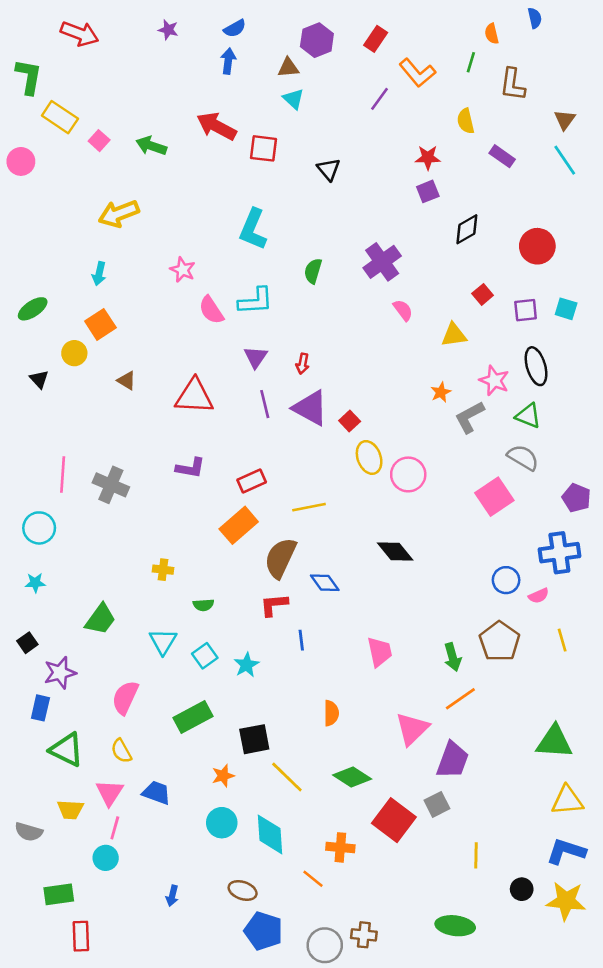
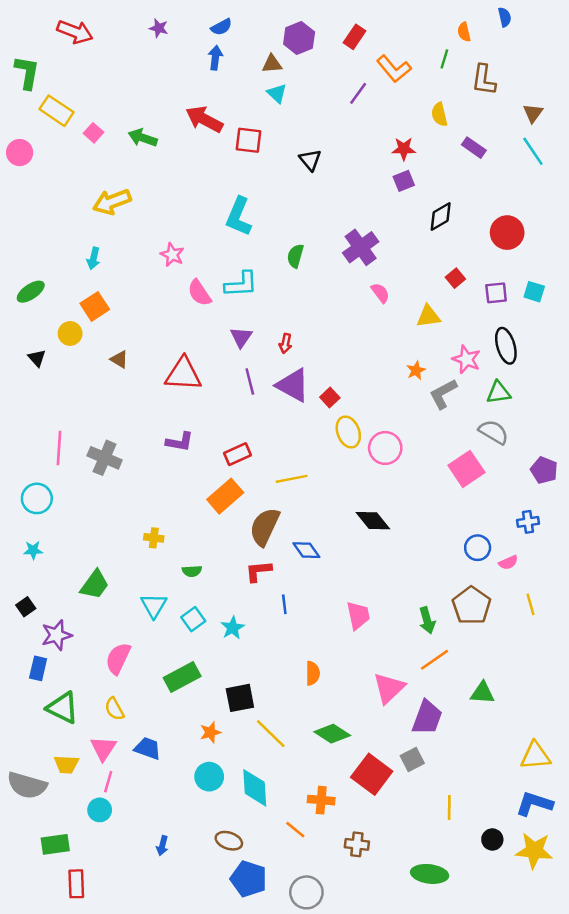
green triangle: (528, 416) -> (498, 393), turned -30
blue cross: (559, 553) -> (528, 522), size x0.6
green triangle: (554, 742) -> (482, 693), moved, size x0.7
gray semicircle: (29, 832) -> (27, 785), size x1.5
brown cross: (364, 935) -> (357, 844), moved

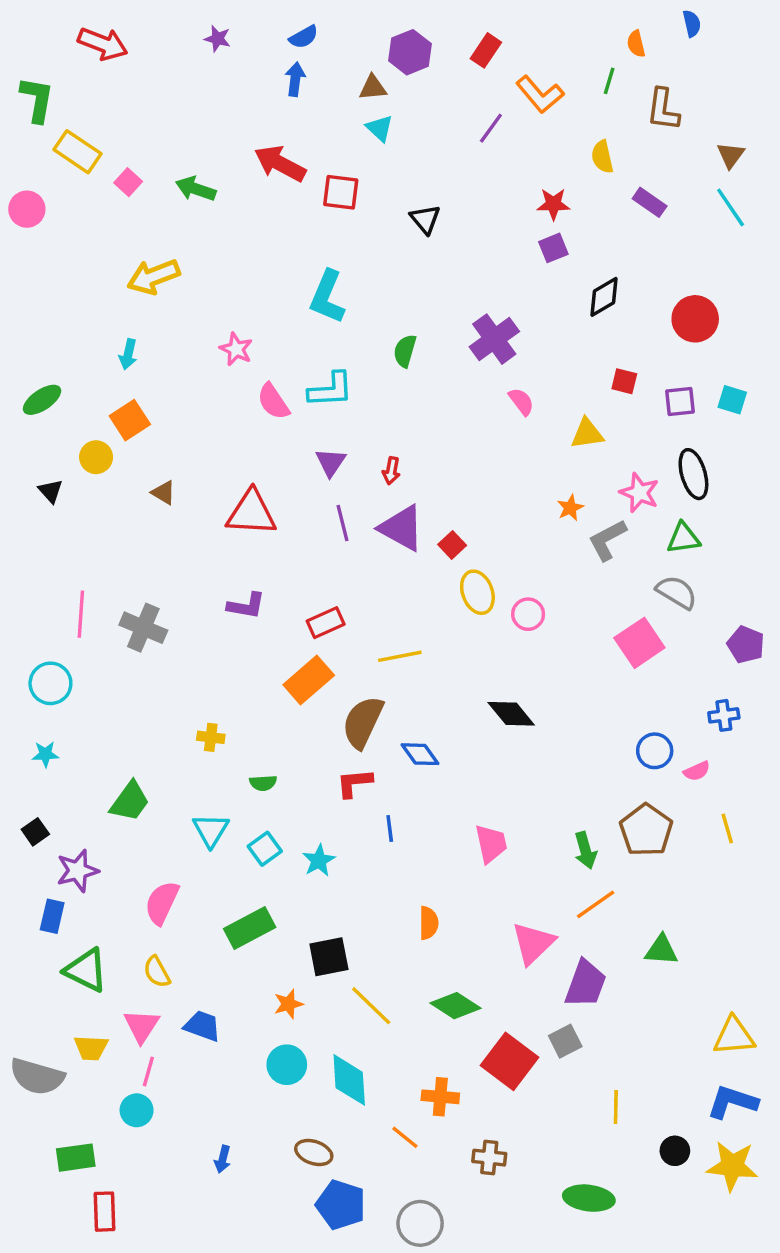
red square: (455, 278) -> (624, 381), turned -36
pink circle: (385, 448) -> (528, 614), size x0.7

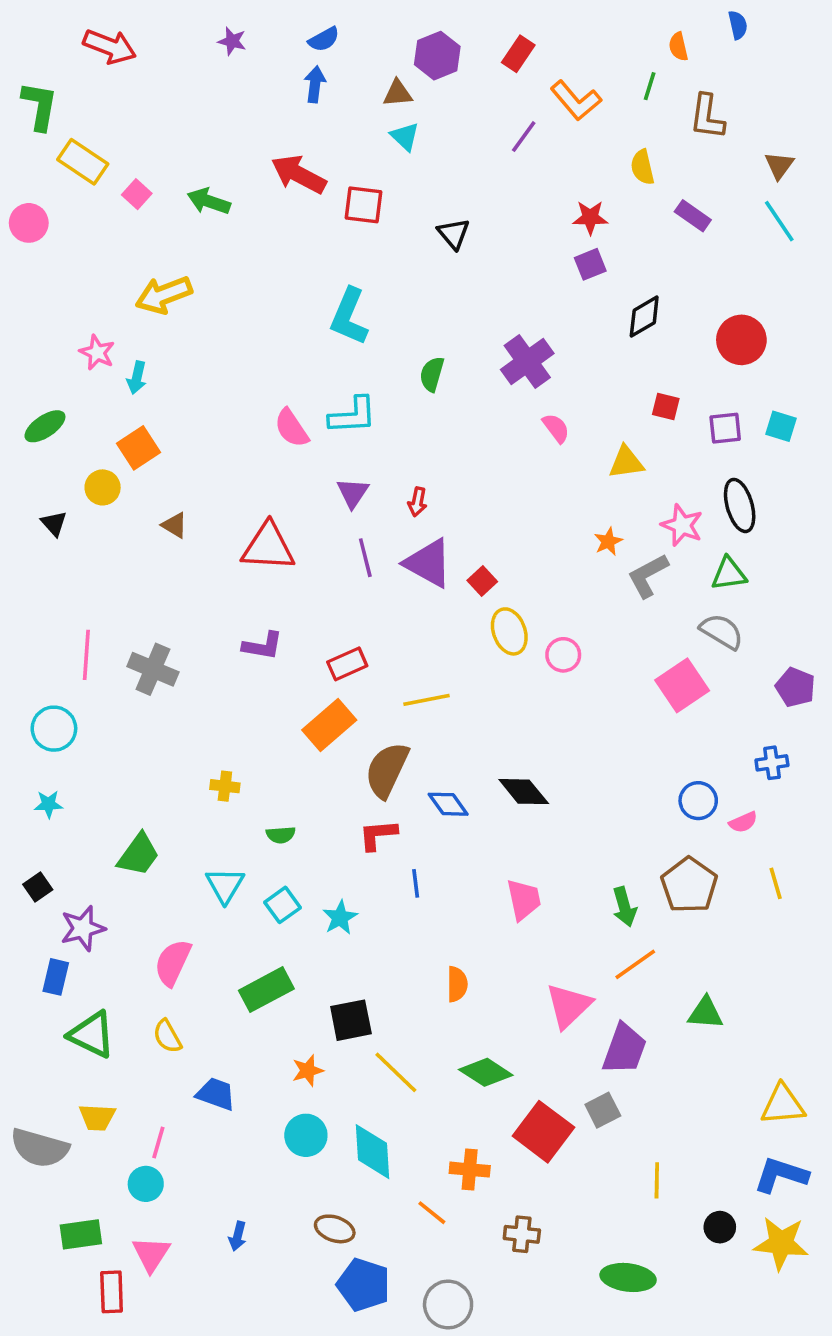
pink star: (236, 349) -> (97, 352), moved
black diamond: (511, 714) -> (524, 792), moved
pink triangle: (142, 1026) -> (151, 1254), moved

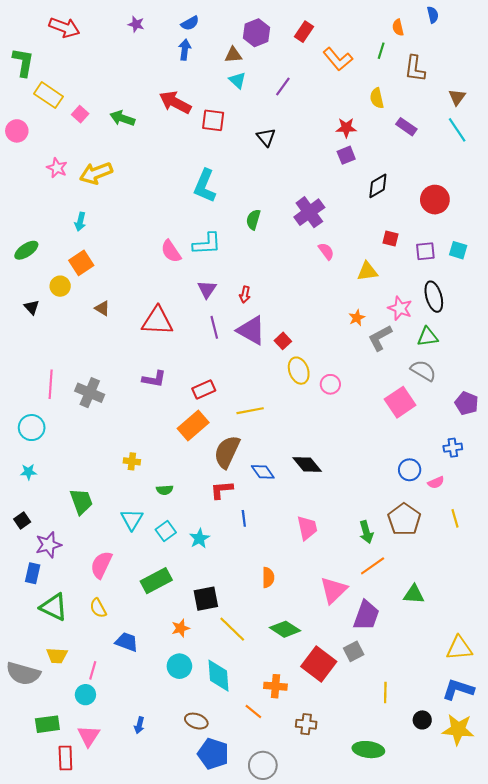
purple line: (524, 137) -> (283, 87), moved
pink star: (97, 352) -> (57, 168), moved
green trapezoid: (139, 855) -> (81, 501), turned -56

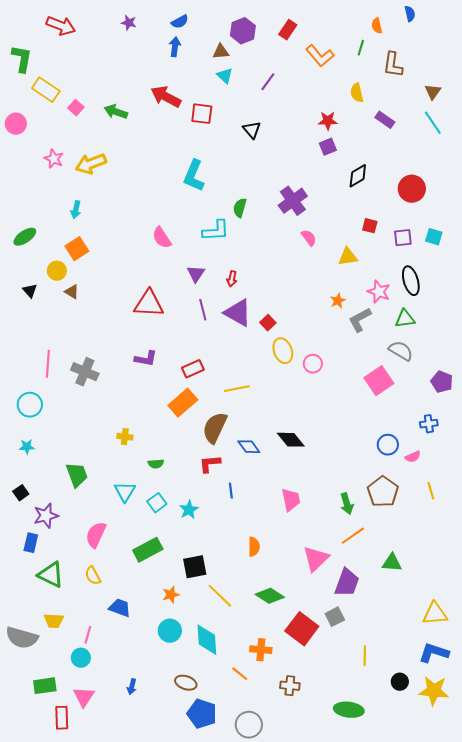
cyan L-shape: (207, 244) -> (216, 231), moved
brown triangle: (102, 308) -> (72, 292), moved

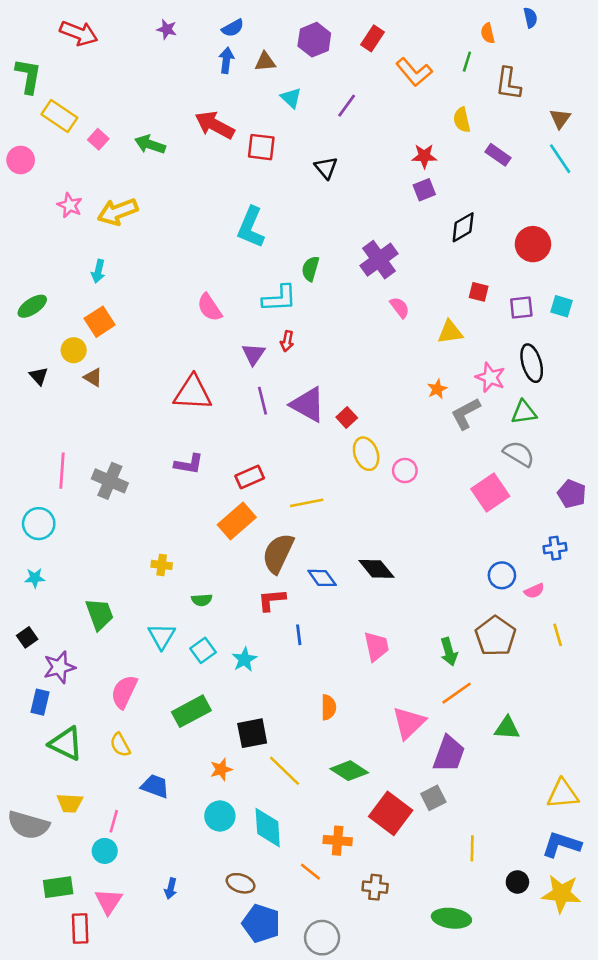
brown triangle: (221, 52) -> (265, 62), moved
red arrow: (232, 279) -> (287, 341), moved

